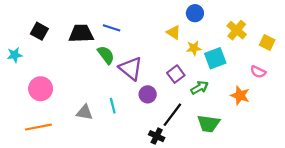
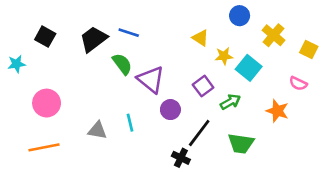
blue circle: (195, 13) -> (240, 16), moved
black trapezoid: (81, 33) -> (93, 39), turned -35
cyan square: (215, 58) -> (249, 68), turned -30

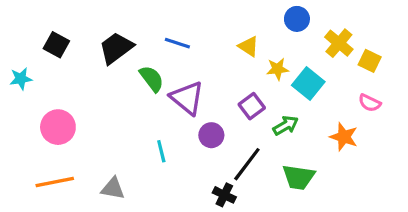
blue line: (129, 33) -> (177, 43), moved
yellow square: (309, 50) -> (370, 61), moved
gray triangle: (97, 130) -> (113, 188), moved

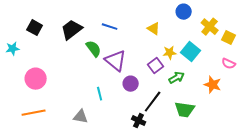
yellow star: (278, 69) -> (170, 53), moved
gray triangle: (113, 188) -> (81, 117), moved

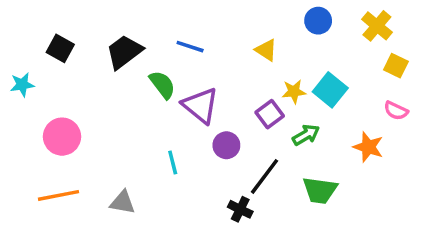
yellow cross: (210, 27) -> (377, 26), moved
gray triangle: (81, 117) -> (123, 202), moved

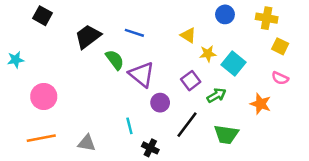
yellow cross: (377, 26) -> (267, 18), turned -30
black square: (60, 48) -> (43, 16), moved
yellow star: (294, 92) -> (208, 54), moved
cyan line: (173, 163) -> (129, 126), moved
black cross: (240, 209) -> (150, 148), moved

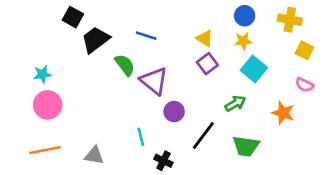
black square: (43, 16) -> (73, 17), moved
yellow star: (208, 54) -> (243, 41), moved
cyan star: (16, 60) -> (42, 74), moved
purple square: (191, 81) -> (207, 64), moved

